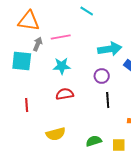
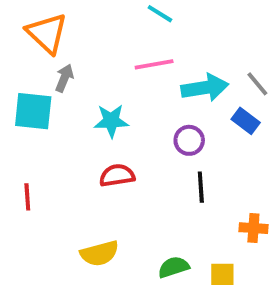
orange triangle: (29, 21) -> (47, 33), turned 35
pink line: (61, 37) -> (154, 64), moved
red line: (27, 105) -> (27, 197), moved

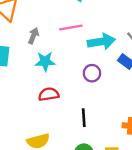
gray arrow: (64, 78) -> (33, 36), moved
black line: (201, 187) -> (84, 118), moved

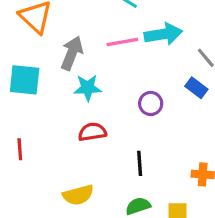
gray arrow: (33, 36) -> (72, 53), size x1.5
cyan arrow: (101, 42) -> (163, 34), moved

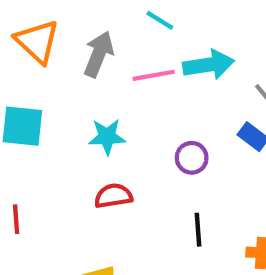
gray arrow: (72, 53) -> (99, 54), moved
black line: (140, 163) -> (198, 230), moved

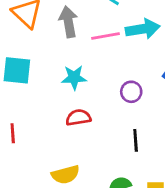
gray arrow: (99, 54) -> (68, 22), turned -32

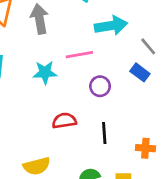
pink line: (106, 36) -> (79, 55), moved
red semicircle: (78, 117) -> (64, 121), moved

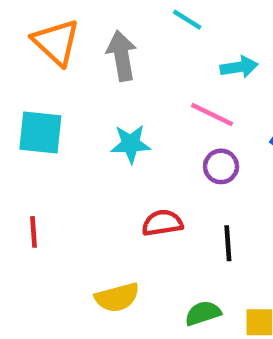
cyan arrow: (111, 26) -> (239, 67), size x0.7
pink line: (79, 55) -> (212, 114), moved, turned 36

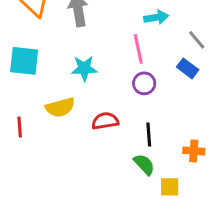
pink line: (212, 114) -> (138, 49), turned 52
yellow semicircle: (117, 297) -> (60, 107), moved
green semicircle: (203, 313) -> (144, 164), moved, turned 65

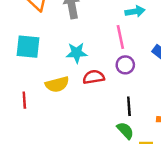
red semicircle: (105, 121) -> (94, 77), moved

